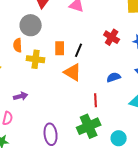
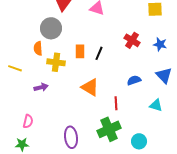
orange triangle: (73, 72) -> (90, 87), moved
purple arrow: (21, 96) -> (41, 87), moved

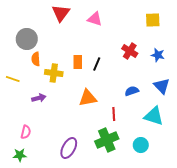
gray circle: (51, 28) -> (27, 39), moved
orange triangle: (90, 87) -> (88, 98), turned -42
cyan triangle: (156, 105) -> (154, 116), size x1.5
purple ellipse: (71, 137) -> (69, 148), turned 35
cyan circle: (139, 141) -> (141, 145), moved

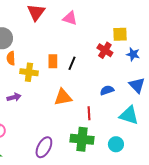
yellow square: (153, 20) -> (120, 34), moved
green cross: (107, 140) -> (82, 139), turned 30

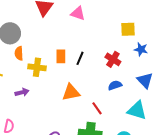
red cross: (105, 50) -> (113, 59), moved
red line: (89, 113) -> (97, 108), turned -32

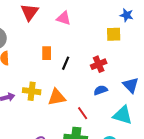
blue star: (141, 49) -> (127, 15), moved
orange rectangle: (61, 56) -> (47, 53), moved
red cross: (113, 59) -> (99, 64), turned 35
yellow cross: (37, 67) -> (32, 91), moved

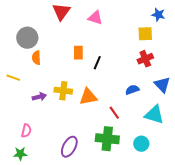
red cross: (99, 64) -> (145, 59), moved

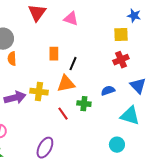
purple arrow: (39, 97) -> (15, 98), size x1.5
orange triangle: (88, 97) -> (66, 84), moved
red line: (114, 113) -> (63, 114), moved
green cross: (107, 139) -> (84, 104), moved, size x0.6

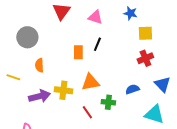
blue star: (134, 16) -> (130, 13), moved
orange semicircle: (12, 59) -> (39, 65), moved
black line: (73, 64) -> (97, 44), moved

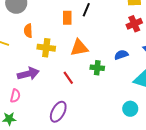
yellow cross: (63, 90) -> (46, 48), moved
purple arrow: (39, 96) -> (28, 74), moved
red line: (87, 112) -> (68, 78), moved

